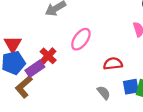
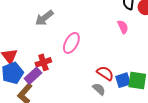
red cross: (48, 56) -> (43, 62), turned 35
red semicircle: (113, 64) -> (105, 73), moved, turned 48

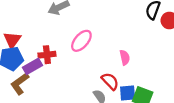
pink semicircle: (123, 27) -> (125, 58), moved

